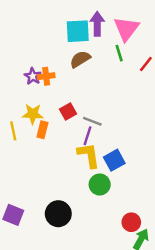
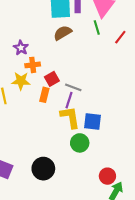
orange cross: (46, 76) -> (33, 65), moved
orange rectangle: (42, 130) -> (44, 95), moved
blue square: (114, 160) -> (93, 122), turned 36

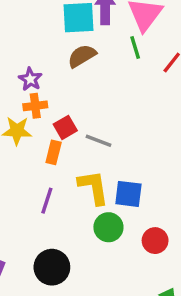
purple star: (21, 48) -> (30, 79), moved
purple line: (69, 100) -> (47, 201), moved
red circle: (107, 176) -> (155, 241), moved

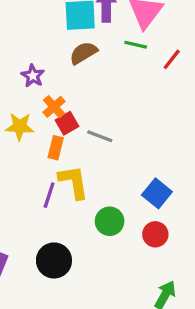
green line: (135, 48) -> (136, 45), turned -60
orange cross: (35, 106) -> (54, 107), moved, turned -35
yellow L-shape: (93, 187) -> (74, 182), moved
blue square: (128, 194) -> (157, 193), moved, turned 32

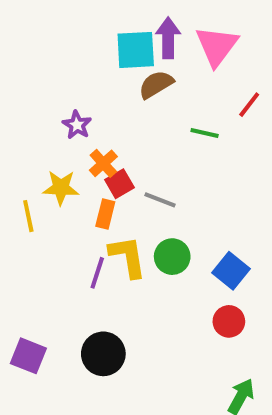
green line: (136, 45) -> (205, 133), moved
brown semicircle: (83, 53) -> (156, 84), moved
green circle: (110, 221) -> (172, 257), moved

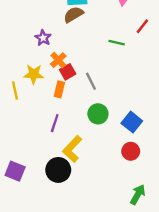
brown semicircle: (156, 84) -> (73, 15), moved
gray line: (160, 200) -> (91, 81), turned 42
yellow L-shape: (128, 257) -> (72, 149), moved, turned -128

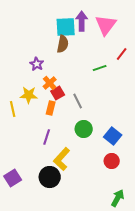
brown semicircle: (73, 15) -> (63, 44), turned 132
green line: (117, 43) -> (100, 68), turned -32
purple square: (15, 171) -> (13, 178), turned 36

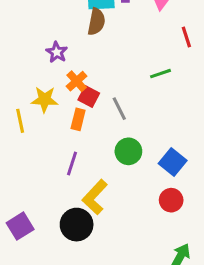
red line: (122, 54) -> (186, 37), turned -56
green line: (100, 68) -> (160, 74), moved
red square: (58, 93) -> (89, 96), turned -32

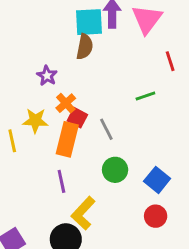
orange rectangle: (78, 119) -> (67, 139), size x1.6
purple line: (72, 164) -> (61, 181), turned -30

